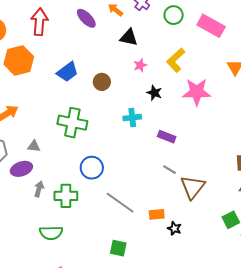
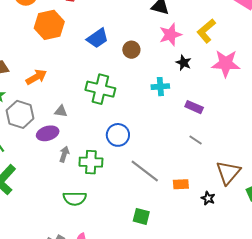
pink star: (140, 65) -> (170, 35), size x1.6
brown triangle: (193, 187) -> (228, 173), moved
black star: (174, 228) -> (208, 198), moved

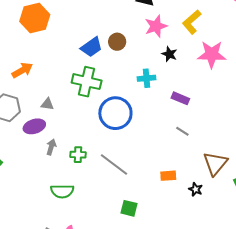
blue trapezoid: (97, 38) -> (91, 47), moved
blue circle: (118, 135) -> (115, 113), moved, size x1.4
green cross: (91, 162) -> (78, 155), size x0.7
gray line: (145, 171) -> (114, 164), moved

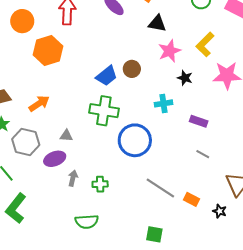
gray line: (114, 164) -> (160, 188), moved
orange rectangle: (168, 176) -> (192, 199), turned 35

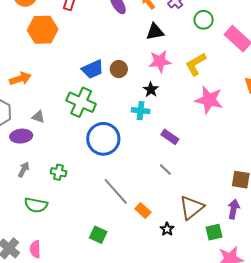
black triangle: (157, 23) -> (155, 32), turned -36
black star: (185, 78) -> (151, 90), moved
gray arrow: (73, 178) -> (24, 170), moved

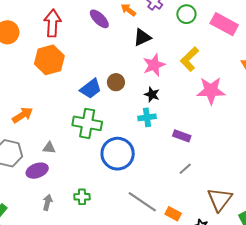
orange hexagon: (43, 30) -> (49, 60), moved
gray line: (165, 170) -> (185, 169), turned -72

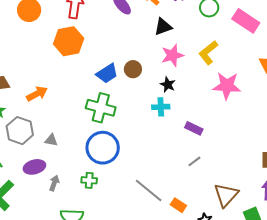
gray triangle: (49, 148) -> (51, 140), moved
blue circle: (118, 154) -> (103, 148), moved
purple ellipse: (37, 171) -> (34, 167), moved

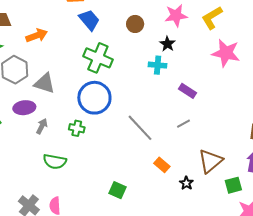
blue trapezoid: (107, 73) -> (89, 20), moved, turned -105
gray triangle: (51, 140) -> (45, 83), size x1.6
gray line: (149, 191) -> (140, 128), moved

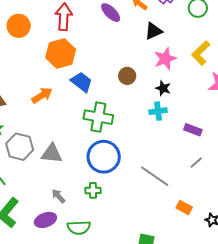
orange arrow: (37, 35) -> (42, 95), moved
purple ellipse: (24, 108) -> (45, 220), moved
gray arrow: (42, 126) -> (58, 196), turned -56

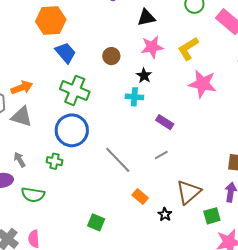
orange arrow: (42, 95) -> (22, 88), moved

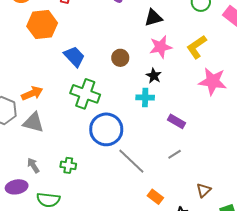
orange hexagon: (51, 21) -> (42, 25), moved
blue circle: (72, 130) -> (106, 129), moved
brown triangle: (189, 192) -> (204, 190), size x0.6

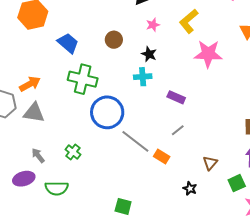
pink star: (161, 47) -> (153, 25), size x0.6
green cross: (68, 165) -> (73, 152), turned 35
orange rectangle: (155, 197) -> (162, 157), moved

